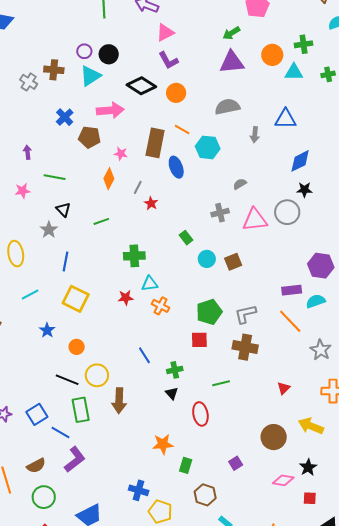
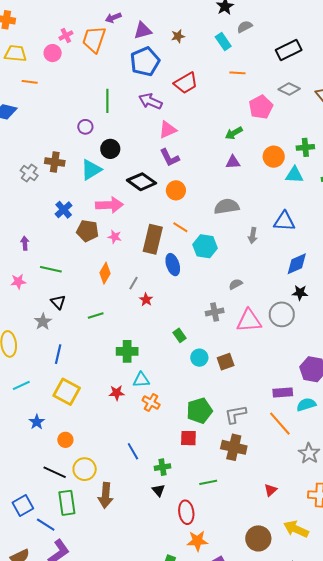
purple circle: (84, 51) -> (85, 127), moved
purple triangle: (232, 62) -> (233, 162), size x0.6
pink star: (121, 154) -> (115, 237), moved
orange star: (163, 444) -> (197, 541), moved

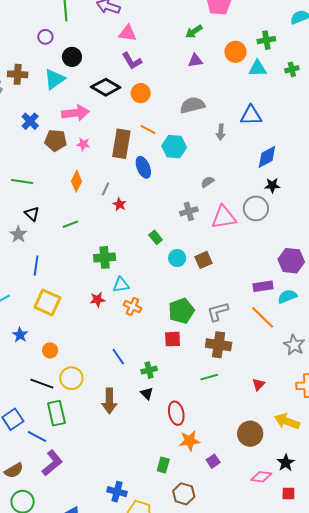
pink triangle: (168, 130) -> (128, 33), turned 36
green line: (208, 482) -> (209, 377), moved
brown arrow: (106, 495) -> (109, 401), moved

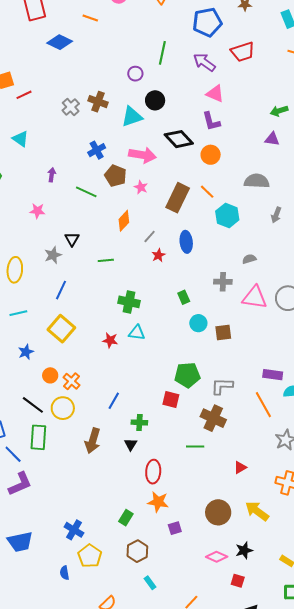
blue ellipse: (143, 167) -> (186, 242), moved
green line: (22, 182) -> (86, 192), moved
orange cross: (133, 307) -> (72, 381), moved
blue line: (118, 357) -> (114, 401), turned 48

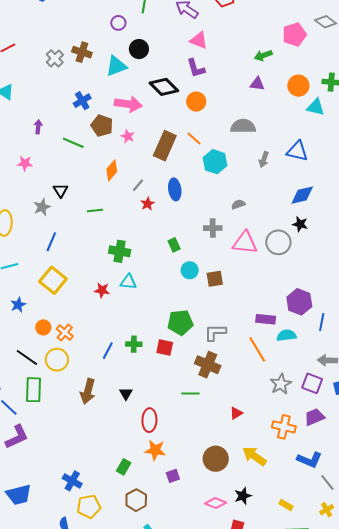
green cross: (139, 422) -> (134, 344), moved
yellow pentagon: (90, 556) -> (89, 507), turned 30

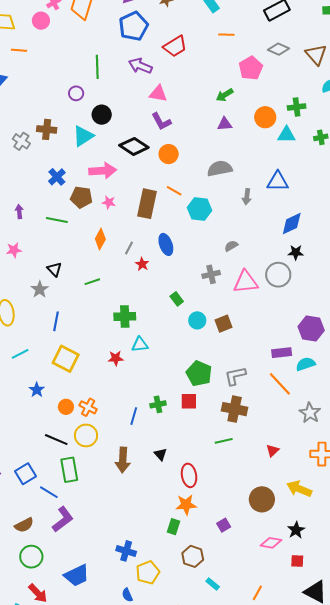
green pentagon: (180, 322) -> (199, 373), turned -30
orange star: (155, 450) -> (186, 505), moved

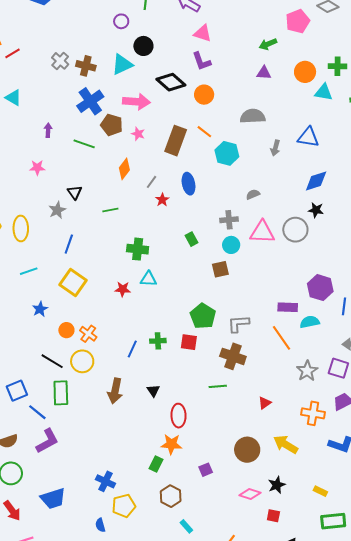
brown cross: (47, 129) -> (86, 66), moved
blue cross: (57, 177) -> (90, 101), size x1.5
cyan circle: (197, 320) -> (231, 245), moved
brown square: (224, 324) -> (220, 269), moved

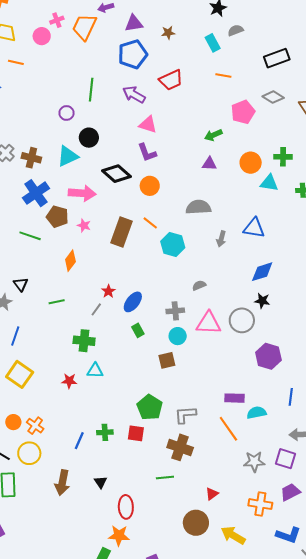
gray line: (152, 182) -> (96, 309), moved
blue ellipse: (189, 184) -> (133, 302), moved, turned 50
purple hexagon: (320, 288) -> (268, 356), moved
gray star: (307, 371) -> (254, 462), turned 30
brown circle: (247, 450) -> (196, 523), moved

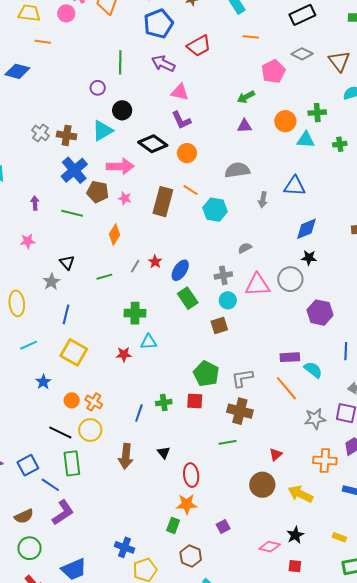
gray line: (96, 309) -> (135, 266), moved
green rectangle: (138, 330) -> (188, 298), size x1.5
cyan semicircle: (257, 413) -> (313, 370), turned 54

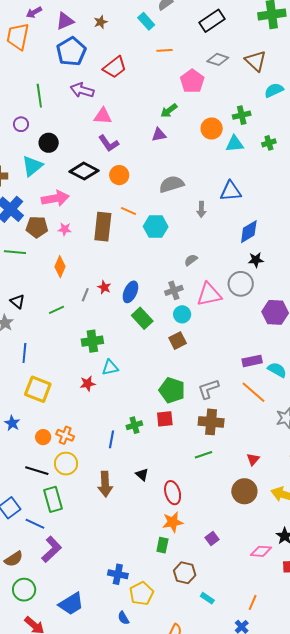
purple triangle: (244, 126) -> (159, 135), moved

